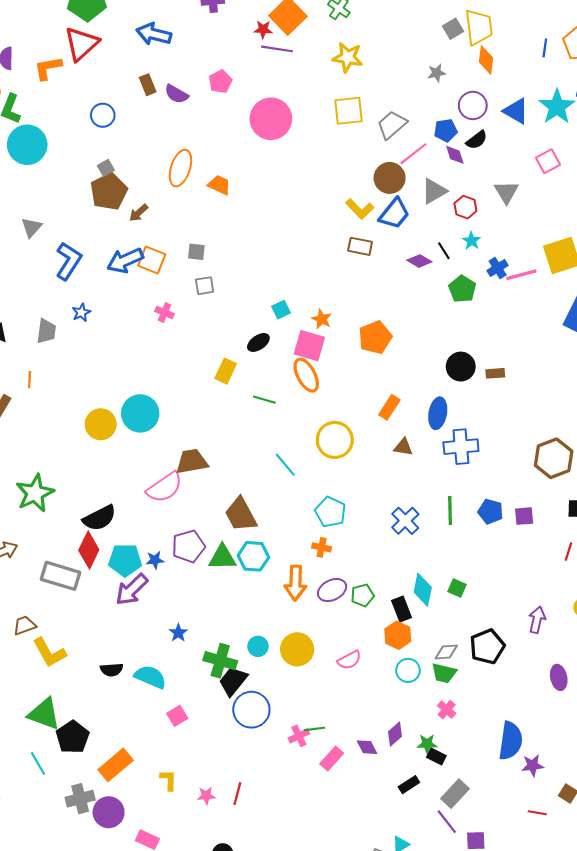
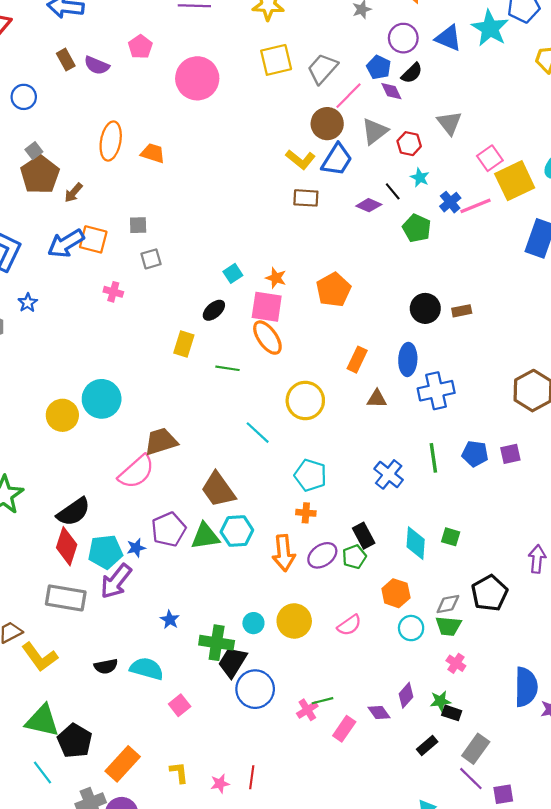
blue pentagon: (446, 130) -> (379, 67), turned -30
pink square: (548, 161) -> (490, 158), moved
gray rectangle: (60, 576) -> (66, 598), moved
black rectangle: (402, 609) -> (364, 536), moved

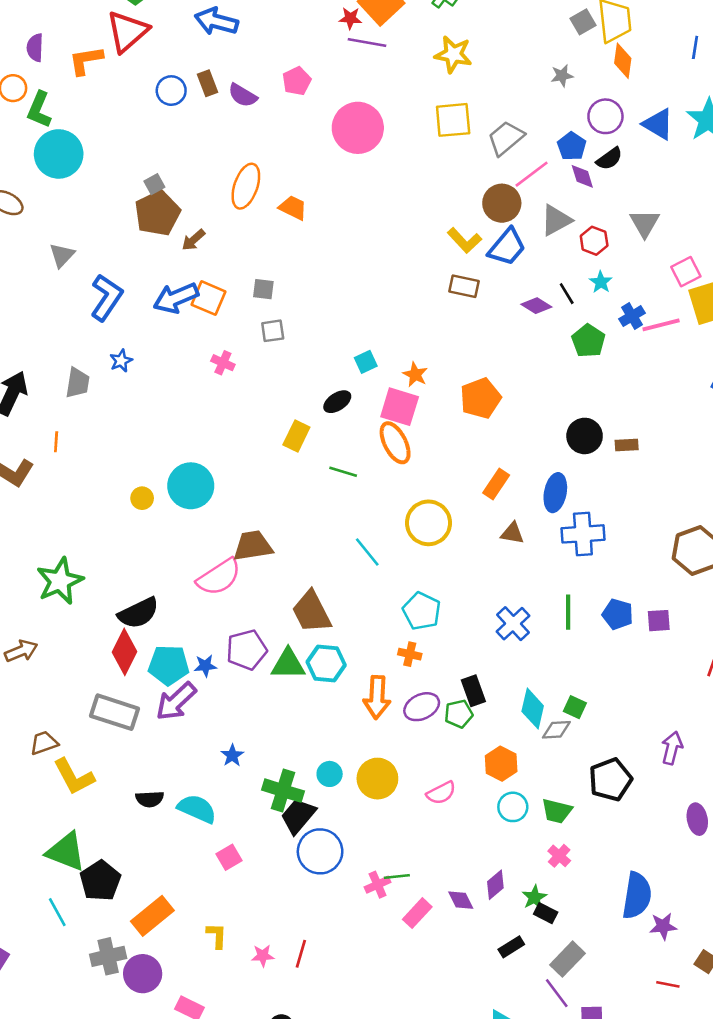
blue circle: (24, 97) -> (171, 91), moved
yellow circle: (62, 415) -> (142, 498), size x0.6
gray diamond: (448, 604) -> (556, 730), moved
green star: (440, 701) -> (534, 897), turned -30

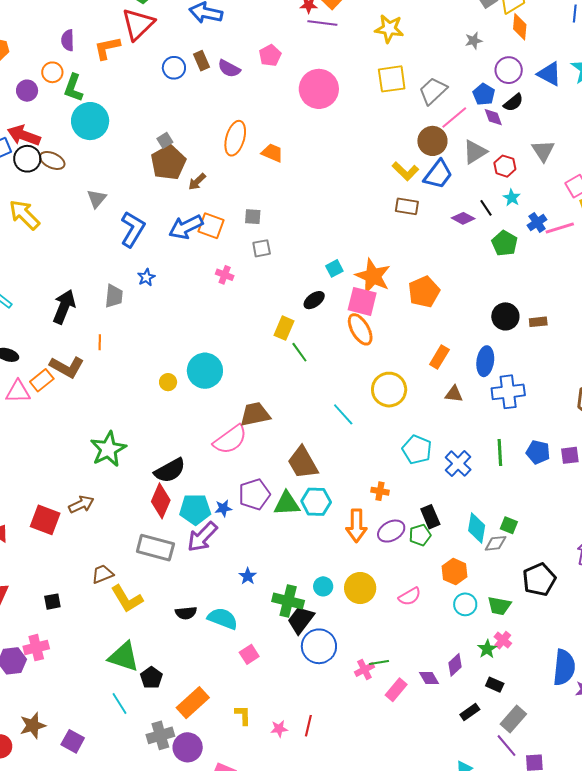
orange star: (415, 375) -> (373, 276), size x1.8
green line: (343, 472) -> (299, 352), moved, turned 40
cyan pentagon: (422, 611) -> (417, 450), moved
black pentagon: (100, 881) -> (151, 678), size x0.7
green star: (534, 897) -> (487, 649), moved

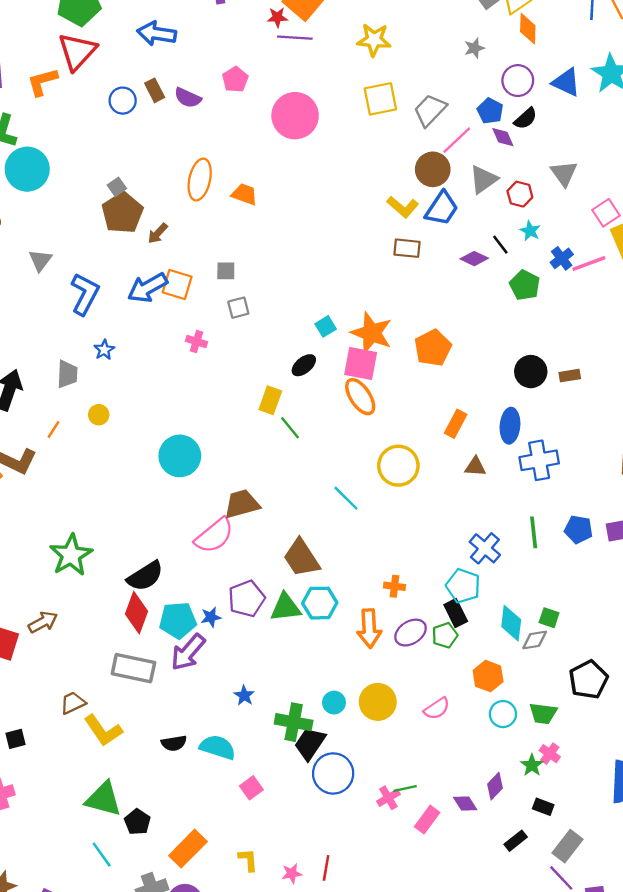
orange line: (100, 342) -> (54, 430), turned 35
yellow circle: (168, 382) -> (99, 415), moved
cyan pentagon: (417, 450) -> (463, 586), moved

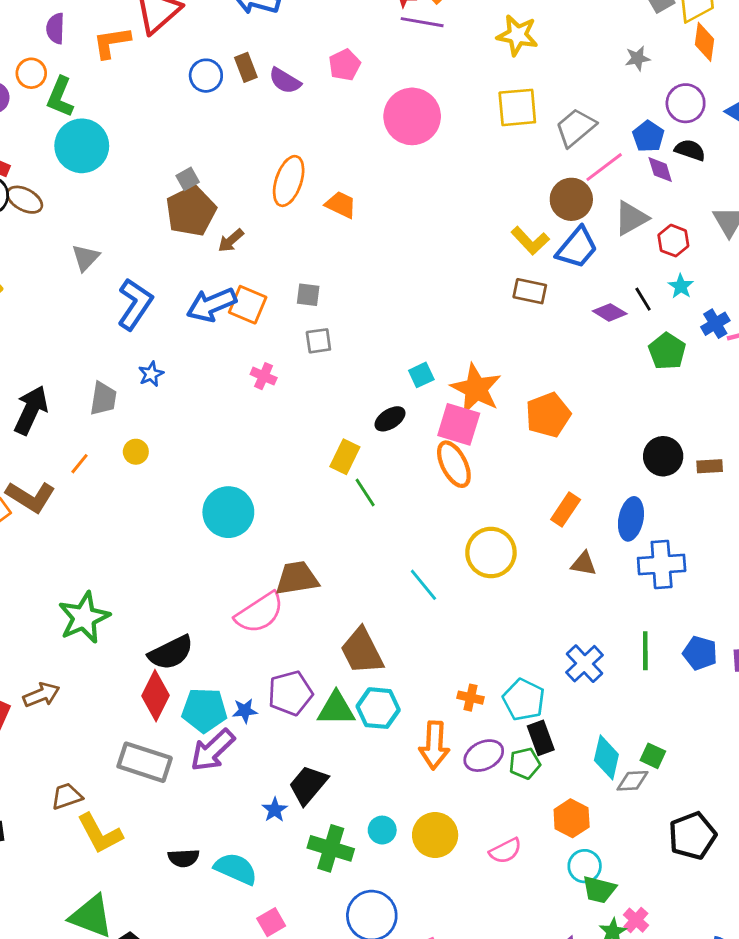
black semicircle: (526, 118) -> (690, 150), turned -125
cyan pentagon: (463, 586) -> (524, 700), moved
green trapezoid: (543, 713) -> (599, 890), moved
black trapezoid: (310, 744) -> (308, 785), moved

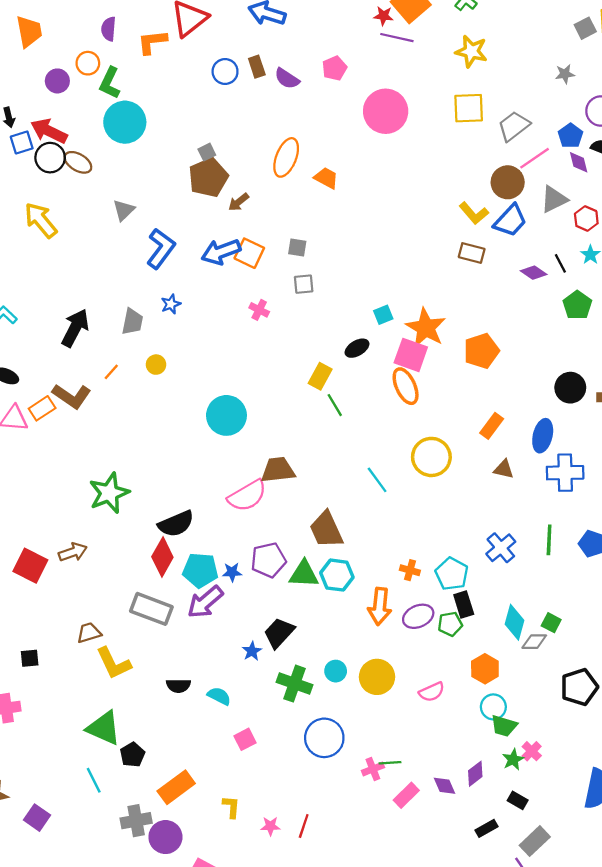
cyan semicircle: (236, 869) -> (219, 696), size x0.7

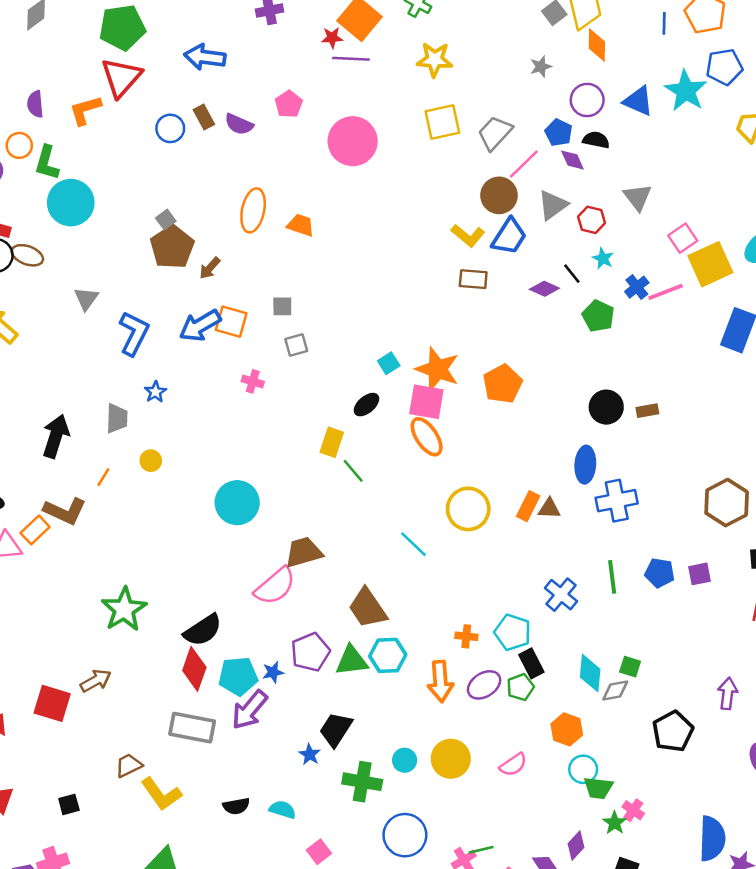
orange rectangle: (492, 426) -> (528, 506), moved

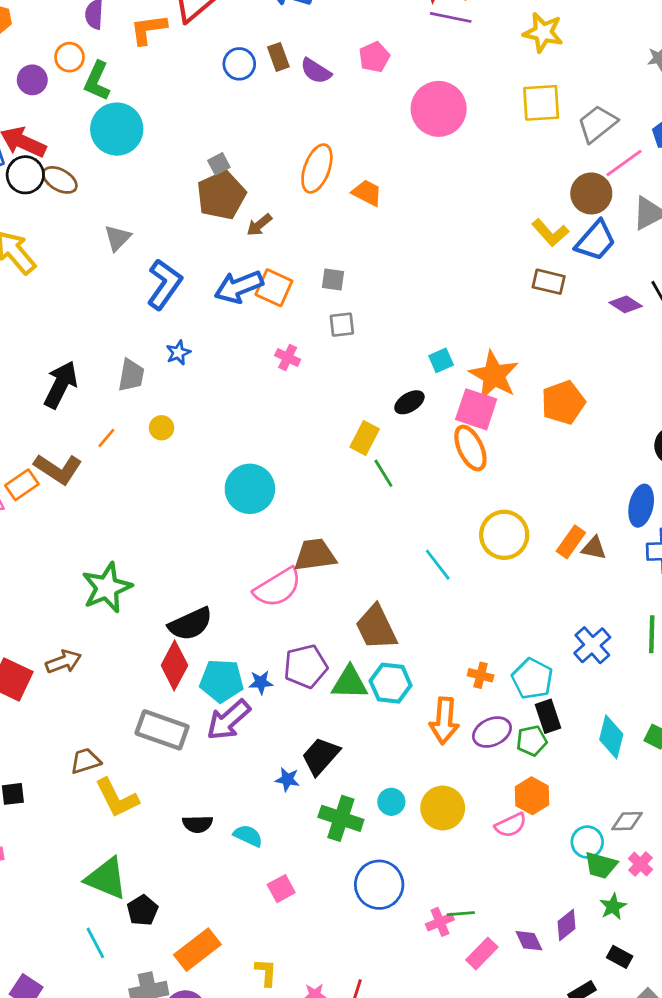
gray diamond: (615, 690) -> (627, 821), moved
orange hexagon: (567, 729) -> (532, 796), moved
blue star: (310, 754) -> (287, 779), turned -30
pink cross: (633, 810) -> (640, 864), moved

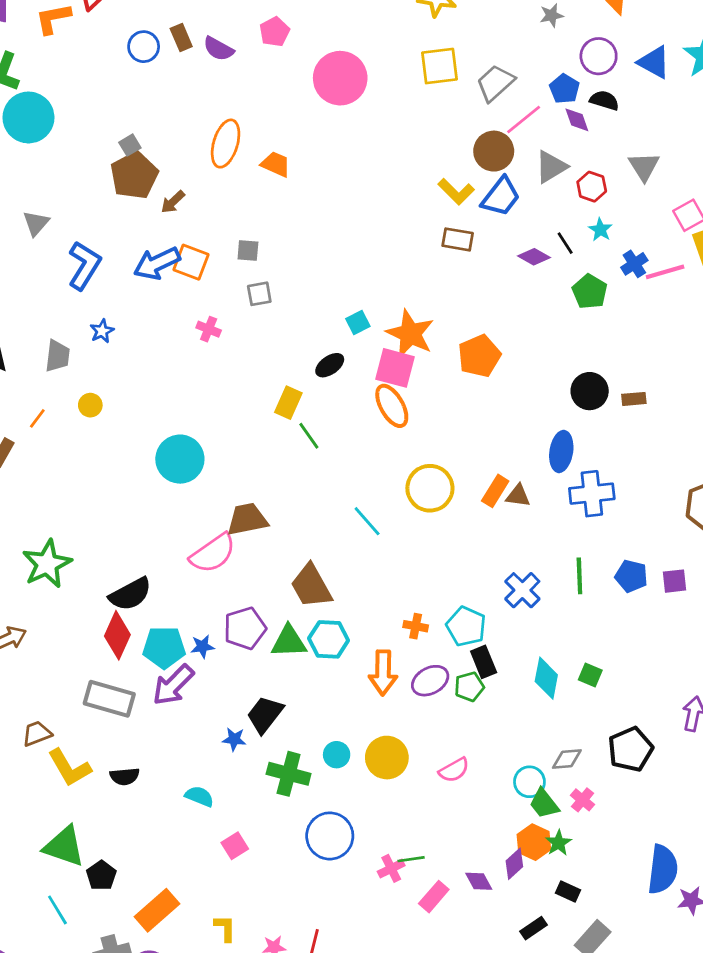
orange hexagon: (532, 796) -> (534, 842), moved
black semicircle: (198, 824) -> (125, 776), moved
green trapezoid: (601, 865) -> (544, 803), turned 40

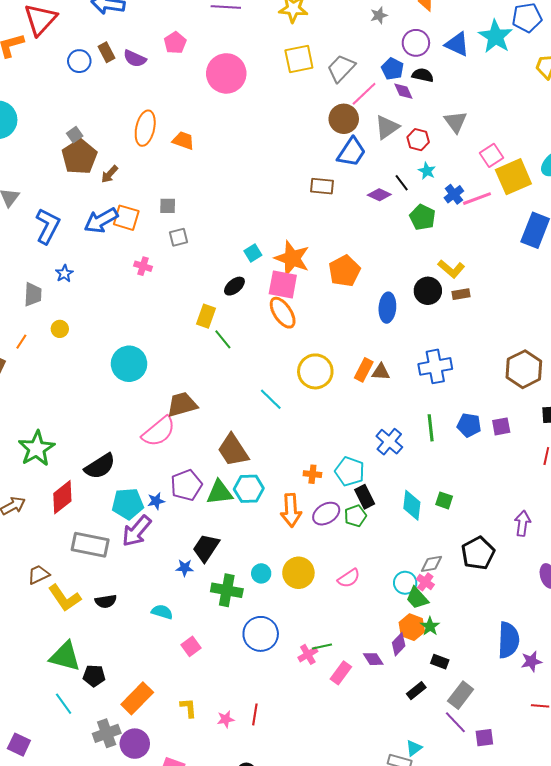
yellow L-shape: (456, 192) -> (451, 269), moved
blue ellipse: (561, 451) -> (387, 308), moved
red diamond: (117, 635) -> (62, 497), moved, turned 32
pink cross: (583, 800) -> (425, 582), moved
black pentagon: (101, 875) -> (94, 676), turned -30

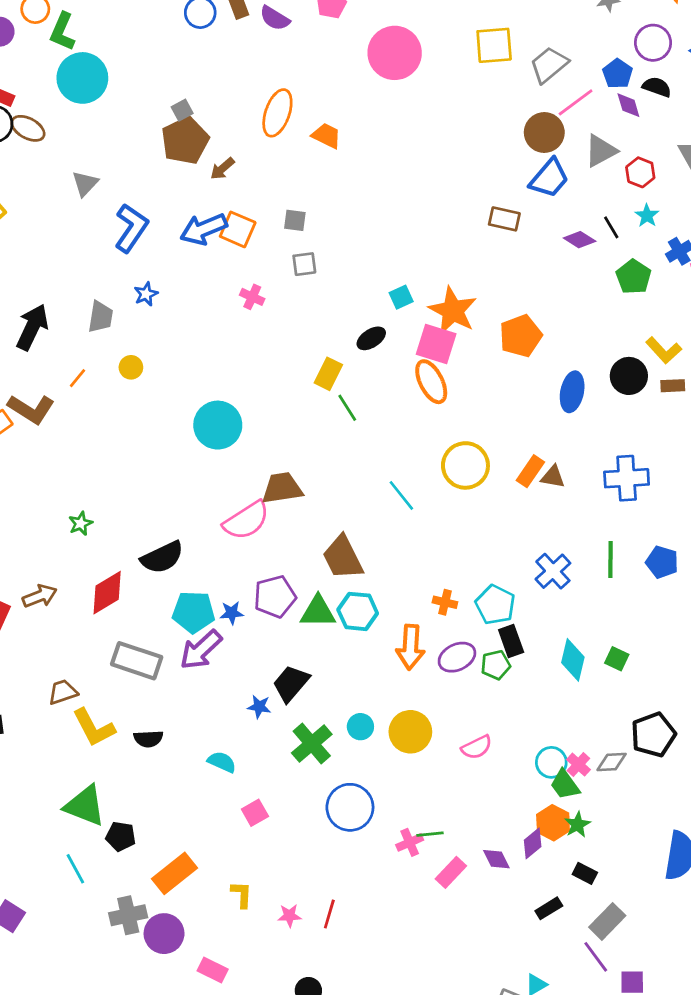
green star: (37, 449) -> (81, 523), size x0.5
gray diamond: (432, 564) -> (612, 762), moved
green cross: (227, 590) -> (312, 744), turned 32

